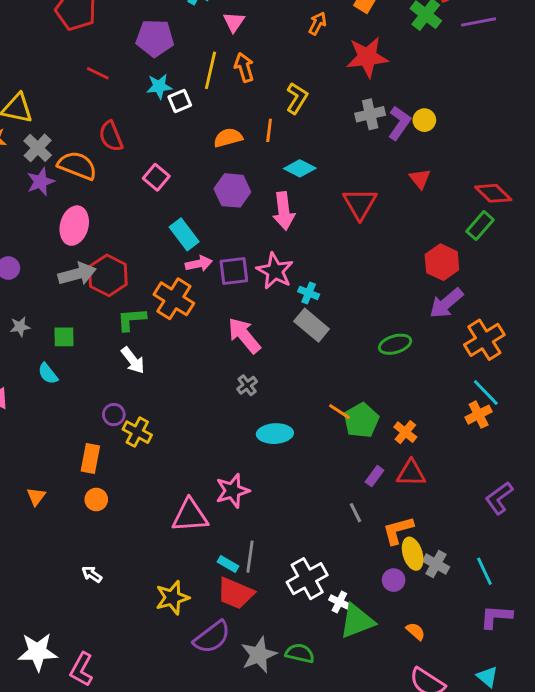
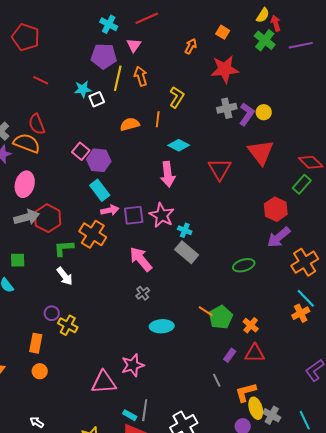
purple pentagon: (155, 38) -> (104, 56), moved
red semicircle: (111, 136) -> (37, 124), moved
red triangle: (420, 179) -> (261, 152), size x1.8
purple hexagon: (232, 190) -> (99, 160), moved

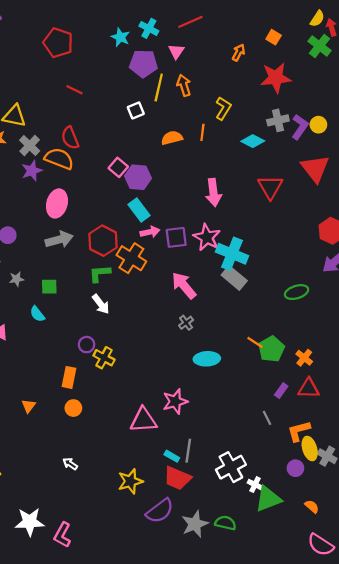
cyan star: (83, 89) -> (120, 37), moved, turned 30
cyan diamond: (179, 145) -> (253, 141), moved
red hexagon: (48, 218) -> (103, 241), moved
cyan cross: (185, 230) -> (232, 254), size x2.0

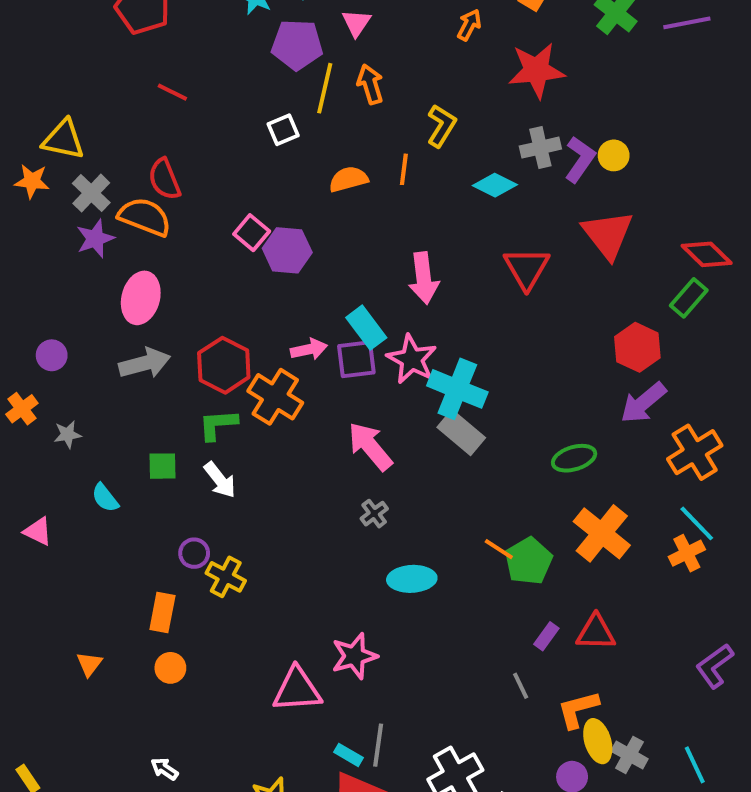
cyan rectangle: (139, 210) -> (366, 328), moved
green square: (49, 287) -> (162, 466), moved
orange cross: (304, 358) -> (602, 533), moved, size x1.8

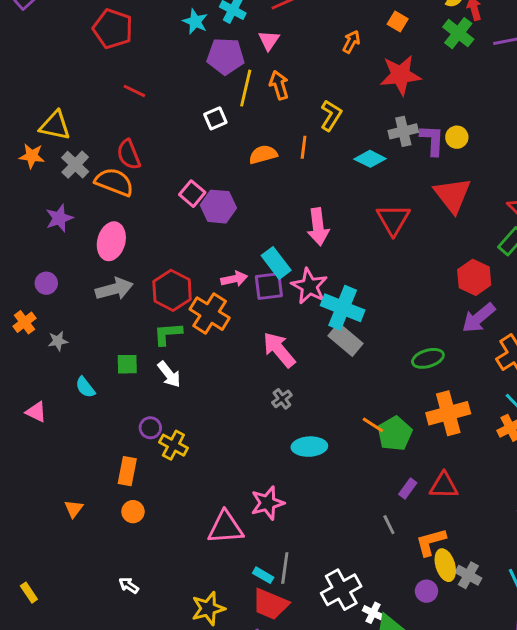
purple L-shape: (580, 159) -> (432, 140), turned -32
purple star: (95, 239) -> (59, 218), moved
orange cross: (602, 533) -> (448, 413), turned 36

